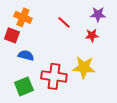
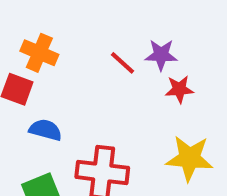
purple star: (98, 14) -> (161, 55), moved
yellow star: (84, 67) -> (190, 158), moved

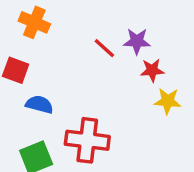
orange cross: (39, 53) -> (34, 22), moved
yellow star: (190, 158) -> (168, 101), moved, size x0.7

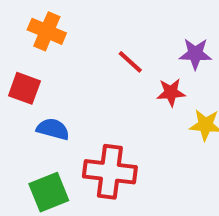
purple star: (137, 41) -> (195, 54), moved
red star: (152, 70) -> (171, 92), moved

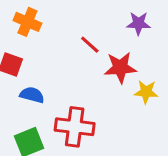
purple star: (195, 54) -> (138, 23), moved
red star: (171, 92) -> (120, 68), size x1.5

